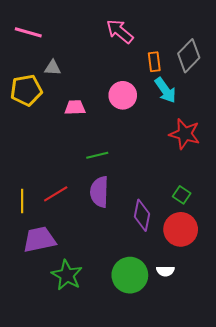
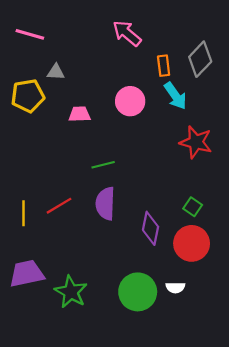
purple trapezoid: (39, 240) -> (27, 274), moved

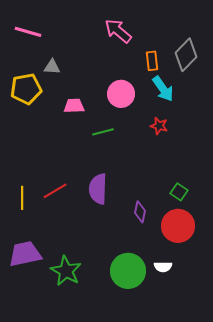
red star: (196, 142) -> (159, 126), moved, size x0.6
green line: (103, 165) -> (103, 132), moved
purple diamond: (151, 228) -> (140, 212), size x0.7

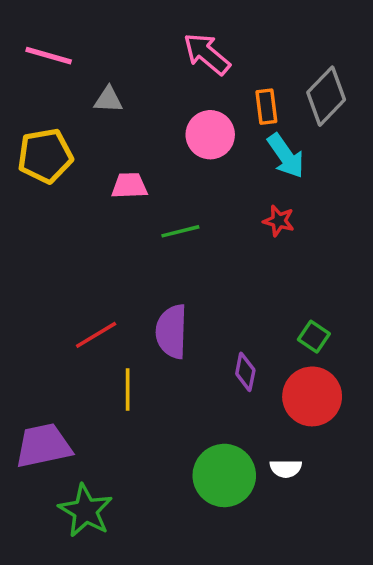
gray triangle: (52, 67) -> (108, 100), moved
pink circle: (121, 94) -> (210, 135), moved
yellow line: (22, 198) -> (128, 389), moved
green star: (66, 271) -> (85, 511), moved

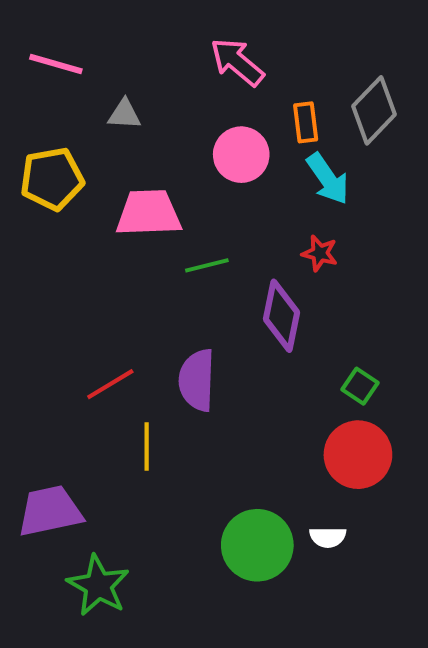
pink trapezoid: (129, 186) -> (149, 213), size x1.6
purple diamond: (245, 372) -> (281, 316), moved, size x1.6

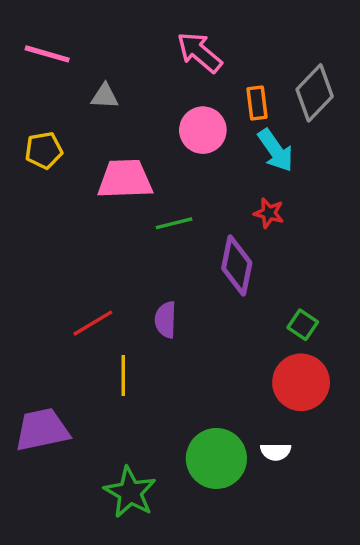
yellow pentagon: (52, 179) -> (44, 150), size x0.7
purple semicircle: (197, 380) -> (166, 320), size x0.7
green star: (98, 585) -> (130, 492), moved

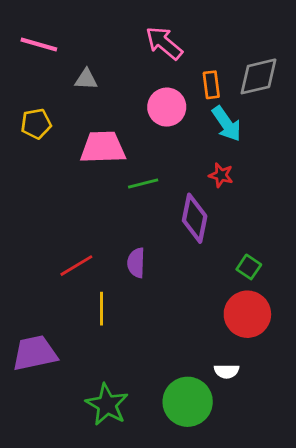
gray diamond: (315, 93) -> (259, 76), turned 33
green circle: (216, 458) -> (188, 402), moved

